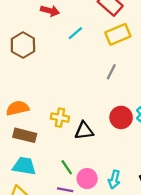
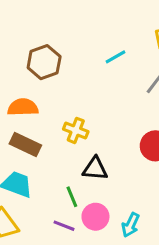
cyan line: (75, 33) -> (116, 57), moved
brown hexagon: (23, 45) -> (44, 62), moved
black triangle: (84, 131) -> (95, 169), moved

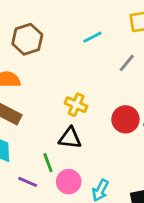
yellow cross: (76, 130) -> (76, 105), moved
purple line: (64, 226) -> (28, 182), moved

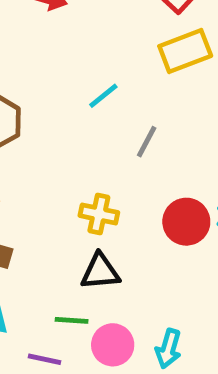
gray line: (127, 63) -> (147, 142), moved
green line: (48, 163) -> (72, 320), turned -54

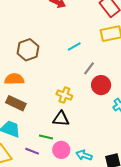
red circle: (186, 222) -> (101, 85), moved
cyan arrow: (168, 349) -> (84, 155), turned 84

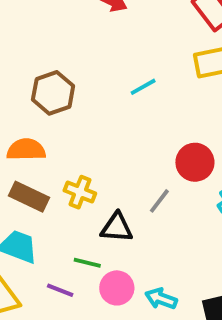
gray line: (89, 68) -> (159, 201), moved
yellow cross: (64, 95) -> (80, 192), moved

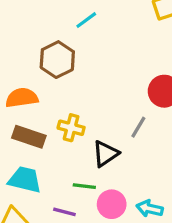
cyan line: (143, 87) -> (86, 20), moved
brown hexagon: (53, 93) -> (57, 60), moved
black triangle: (117, 228) -> (105, 154), turned -32

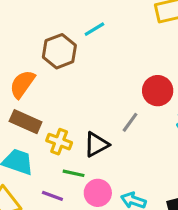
cyan line: (86, 20) -> (94, 29), moved
orange semicircle: (22, 98) -> (22, 84), turned -52
yellow cross: (71, 128) -> (59, 142), moved

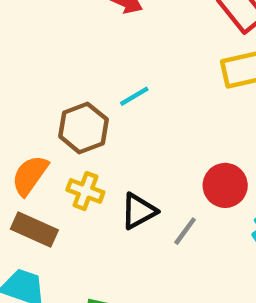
yellow cross: (59, 142) -> (85, 191), moved
black triangle: (96, 144) -> (139, 211), moved

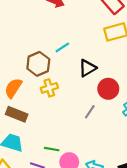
yellow cross: (85, 191) -> (49, 88), moved, turned -35
black triangle: (139, 211) -> (87, 68), moved

